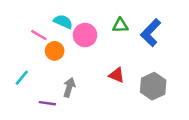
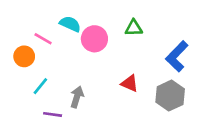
blue L-shape: (151, 33) -> (177, 56), moved
orange circle: (55, 51) -> (24, 56), moved
cyan line: (22, 78) -> (40, 86), moved

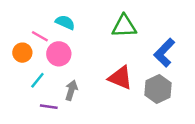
green triangle: (134, 28) -> (124, 26), size x1.5
pink circle: (94, 39) -> (59, 54), moved
red triangle: (130, 83) -> (120, 78), size x1.5

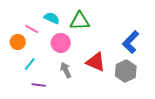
green triangle: (124, 26) -> (80, 21), moved
pink circle: (59, 54) -> (61, 43), moved
gray arrow: (71, 90) -> (66, 70), moved, turned -42

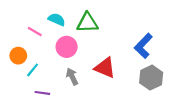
orange circle: (18, 42) -> (18, 56), moved
gray hexagon: (126, 71) -> (151, 78), moved

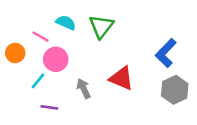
green triangle: (87, 23) -> (101, 26), turned -50
pink circle: (67, 47) -> (56, 59), moved
orange circle: (18, 56) -> (15, 53), moved

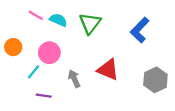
pink line: (41, 37) -> (36, 15), moved
blue L-shape: (166, 53) -> (140, 30), moved

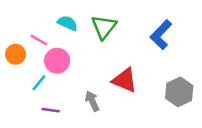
pink line: (36, 15) -> (39, 40), moved
gray arrow: (74, 79) -> (92, 101), moved

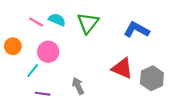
blue L-shape: (161, 35) -> (137, 30), turned 75
pink line: (39, 40) -> (36, 22), moved
red triangle: (125, 80) -> (122, 68), moved

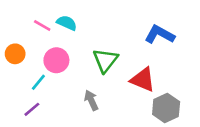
green triangle: (88, 23) -> (105, 60), moved
gray hexagon: (152, 78) -> (166, 108), moved
purple line: (43, 94) -> (32, 109), moved, turned -48

